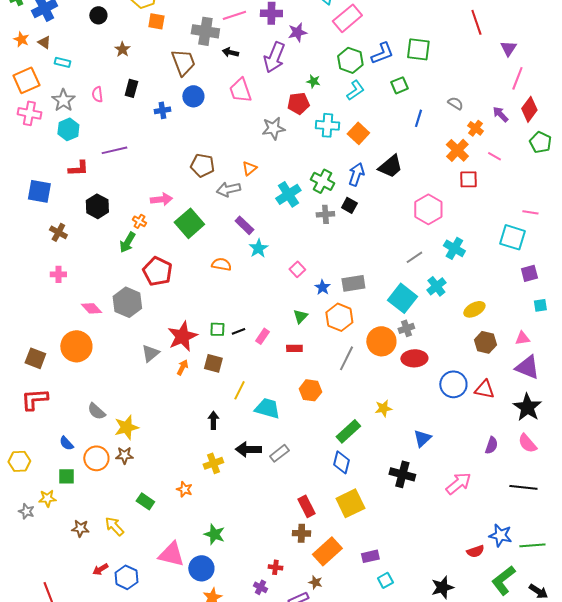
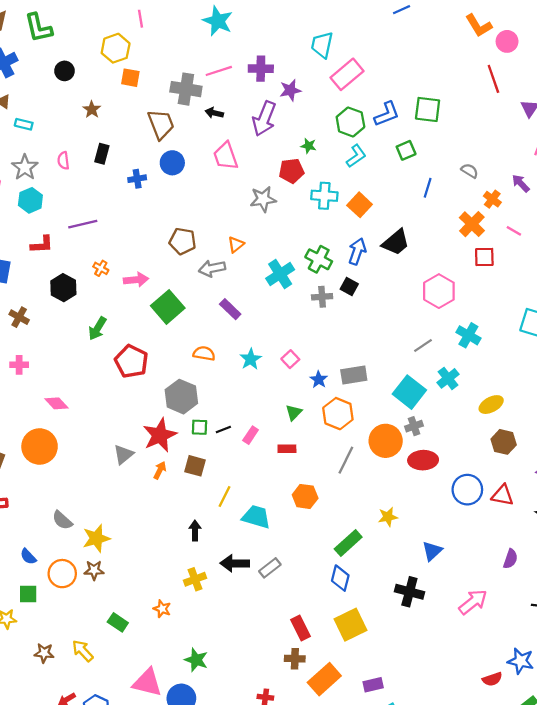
orange cross: (139, 221) -> (101, 268), moved
cyan star: (258, 248) -> (251, 359), moved
gray hexagon: (127, 302) -> (181, 397), moved

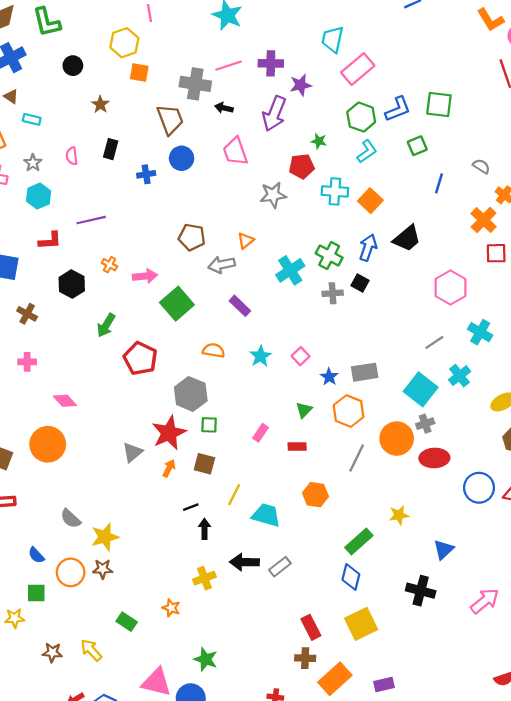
gray star: (25, 167) -> (33, 163), size x0.7
black line: (223, 429) -> (191, 507), moved

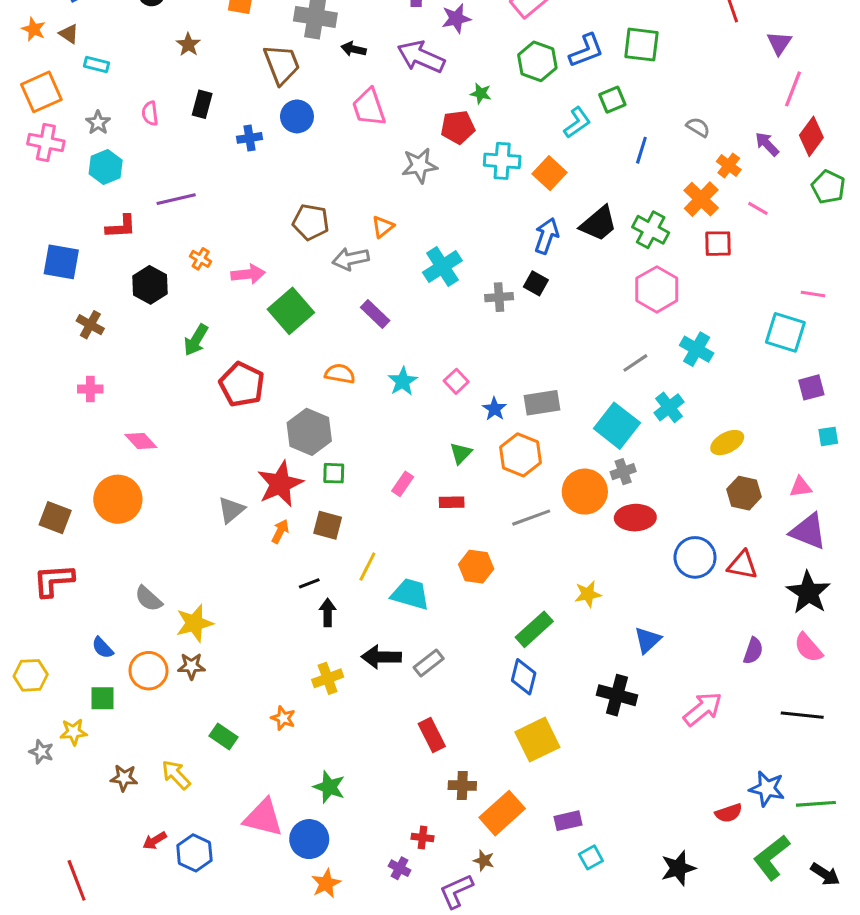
purple arrow: (274, 114) -> (421, 57), turned 92
cyan L-shape: (367, 151) -> (577, 123), moved
green cross: (329, 256) -> (651, 230), moved
gray line: (357, 458) -> (531, 518), turned 44
red rectangle: (311, 627) -> (432, 735), moved

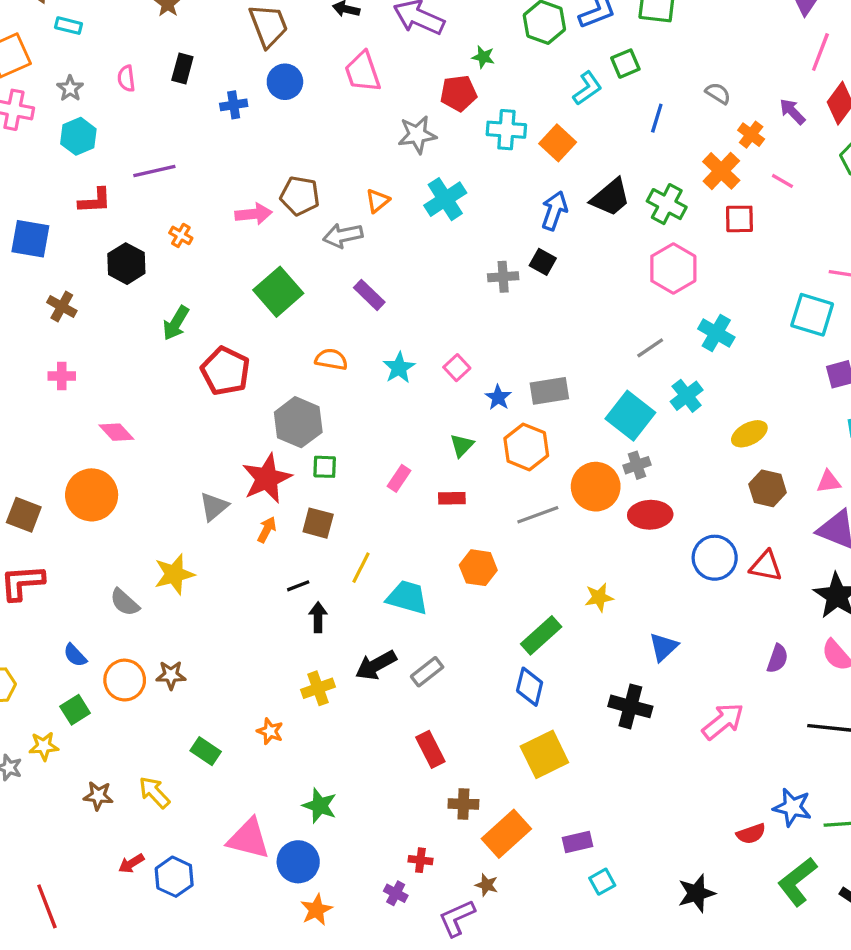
cyan cross: (442, 267) -> (445, 199), moved
pink arrow: (248, 274) -> (254, 214), moved
yellow star: (194, 623) -> (174, 574), moved
black arrow: (381, 657) -> (376, 665), turned -30
green square: (103, 698) -> (75, 710), turned -32

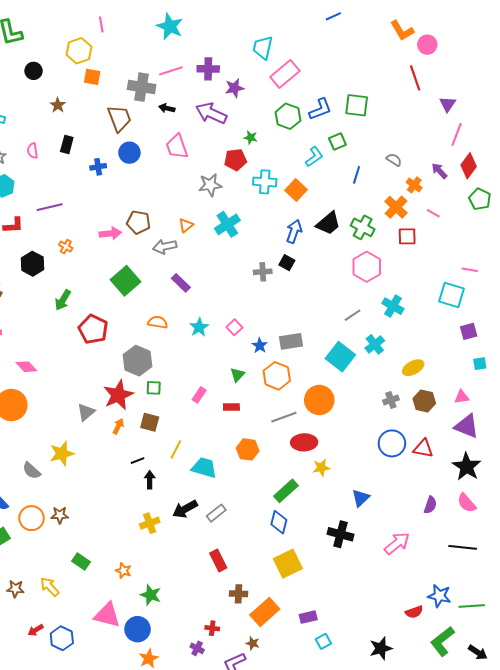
gray cross: (637, 465) -> (391, 400), moved
red ellipse: (650, 515) -> (304, 442), moved
orange star: (270, 731) -> (123, 571), moved

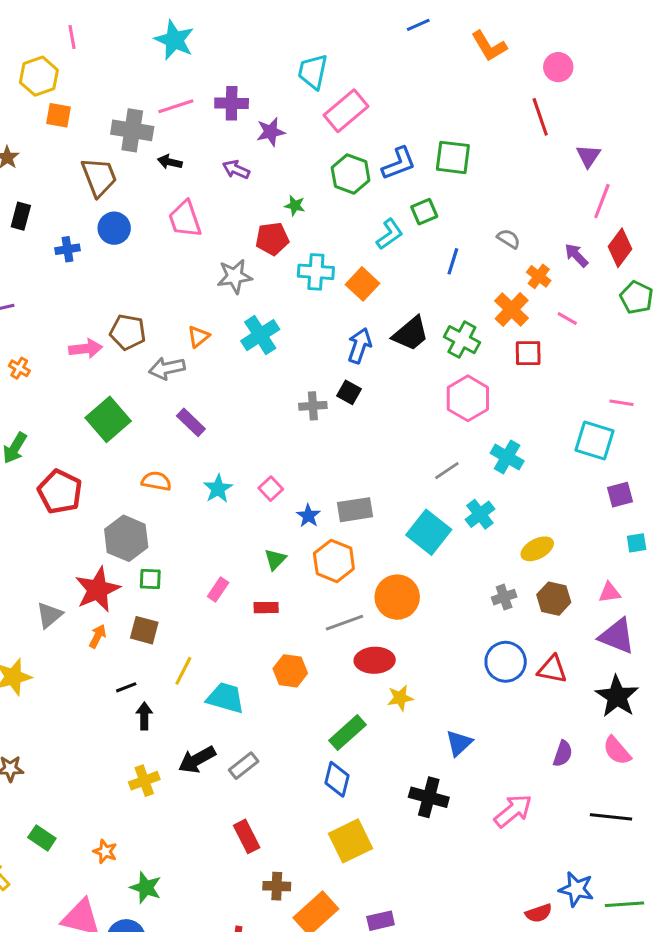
orange L-shape: (402, 30) -> (489, 46), moved
purple arrow: (211, 113) -> (236, 169), size x0.6

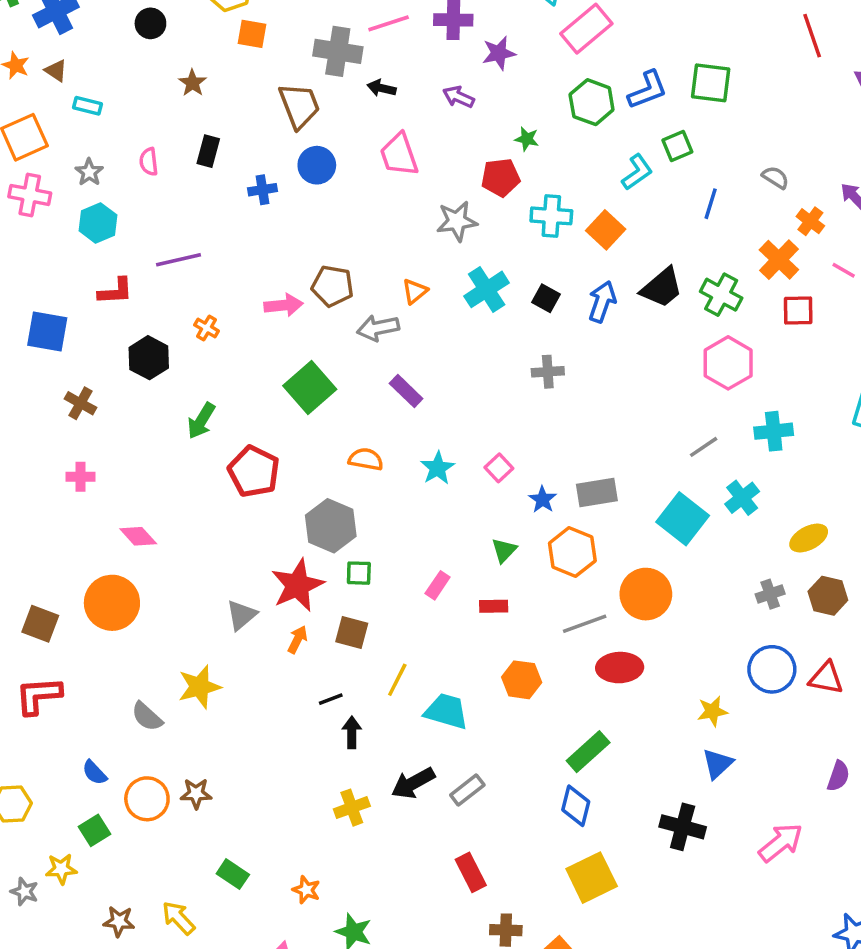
black square: (349, 392) -> (546, 298), moved
cyan cross: (507, 457) -> (774, 431), turned -36
yellow star: (400, 698) -> (712, 711), moved

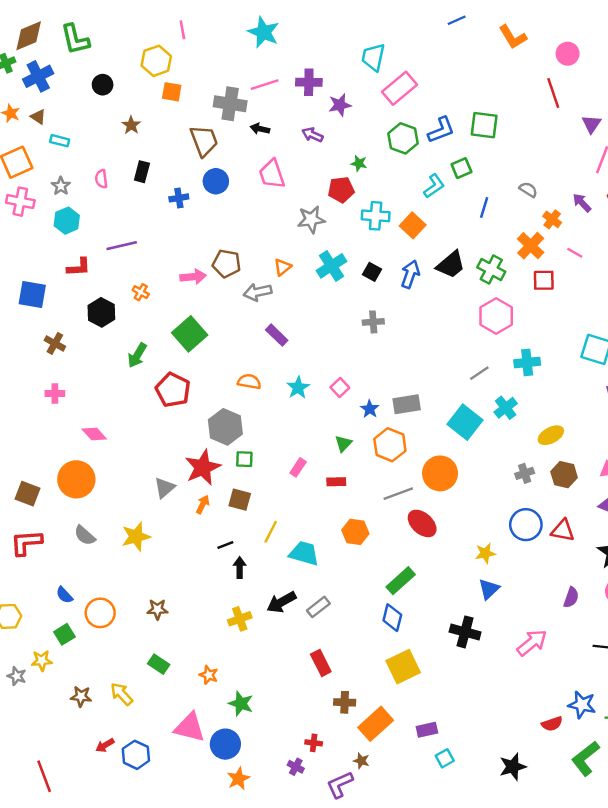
green square: (310, 387) -> (190, 334), moved
red ellipse: (620, 668) -> (422, 523), turned 44
gray semicircle: (147, 717) -> (85, 535), moved
brown star: (196, 794) -> (157, 609), moved

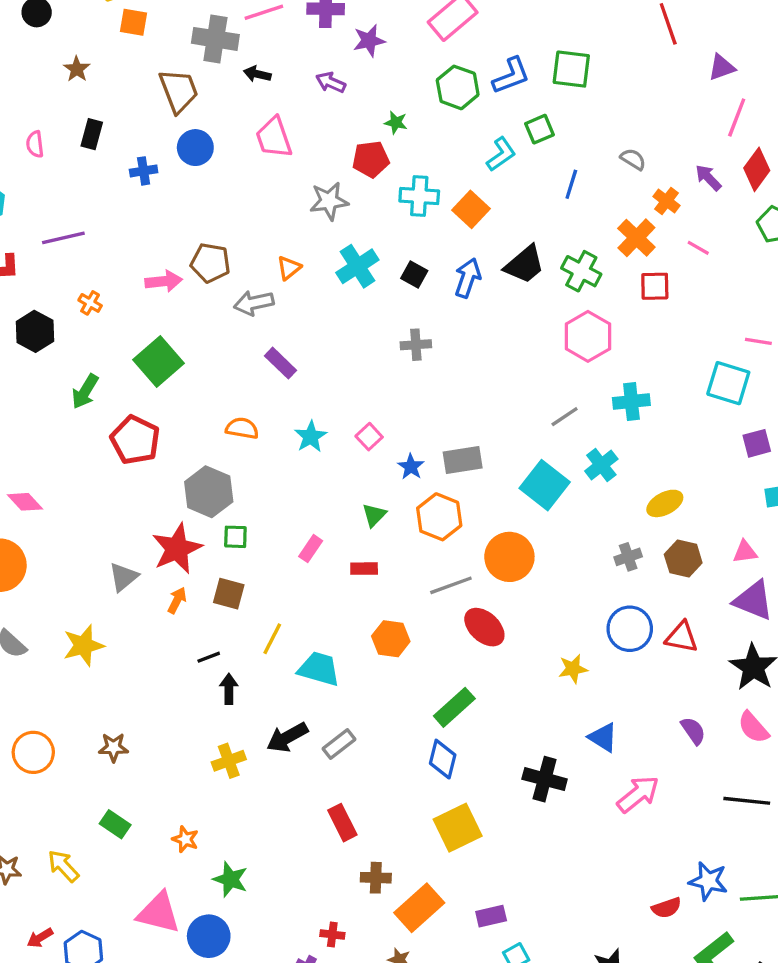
purple triangle: (591, 124) -> (722, 67), turned 36
blue triangle: (489, 589) -> (603, 737), moved, turned -45
purple semicircle: (571, 597) -> (693, 731), turned -54

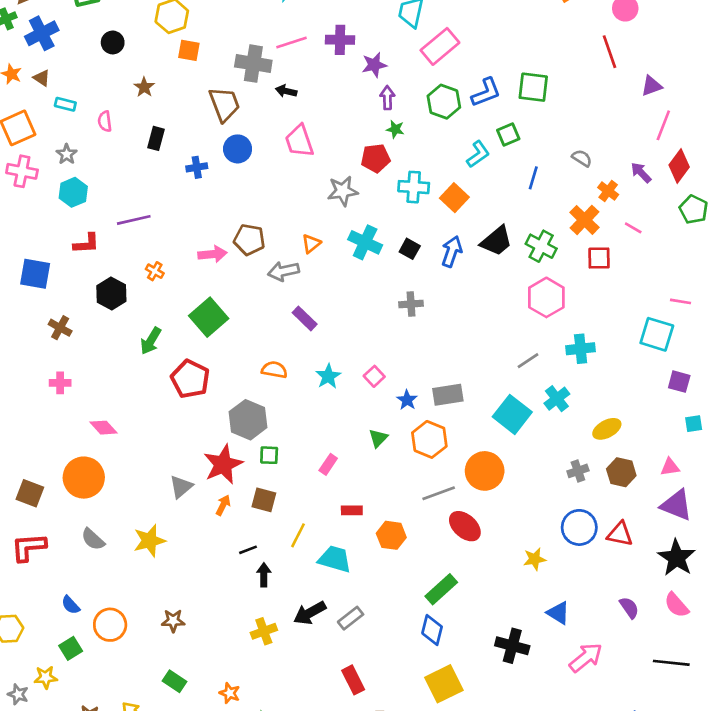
purple arrow: (331, 82) -> (387, 98), moved, turned 65
pink semicircle: (35, 144) -> (105, 121), moved
cyan cross: (357, 266) -> (365, 242), turned -32
purple square: (757, 443) -> (679, 382), turned 30
red rectangle: (364, 569) -> (352, 510), moved

